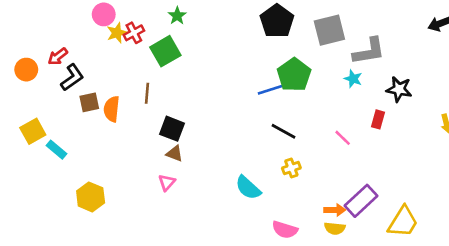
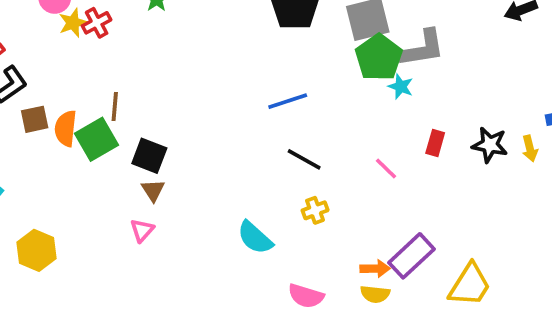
green square: (165, 51) -> (97, 139), moved
green pentagon: (294, 75) -> (379, 57), moved
black star: (399, 89) -> (490, 145), moved
brown triangle: (175, 154) -> (153, 190), turned 36

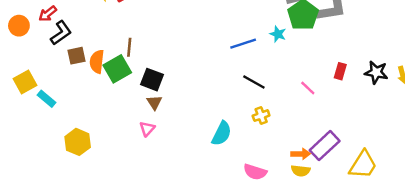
cyan star: (401, 87) -> (278, 34), moved
cyan semicircle: (255, 238) -> (222, 134), turned -105

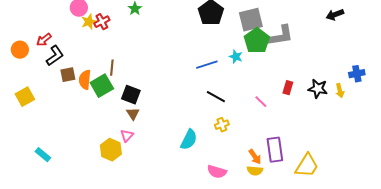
cyan rectangle: (47, 99) -> (43, 155), moved
yellow hexagon: (78, 142) -> (111, 150), moved
purple rectangle: (325, 146) -> (275, 150), turned -55
orange arrow: (301, 154) -> (255, 157), turned 56

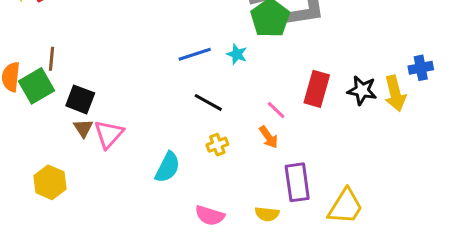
cyan star: (236, 57) -> (237, 54), moved
red rectangle: (288, 88) -> (317, 89), size x1.6
yellow arrow: (340, 91) -> (395, 93), size x1.6
pink triangle: (127, 136) -> (109, 134), moved, size x1.5
orange arrow: (255, 157) -> (269, 137), moved

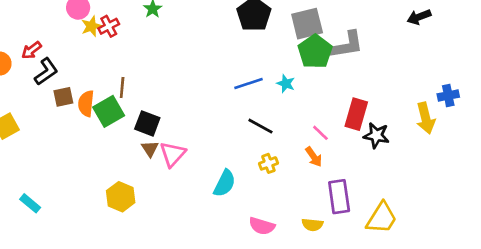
black star: (362, 90) -> (376, 135), moved

